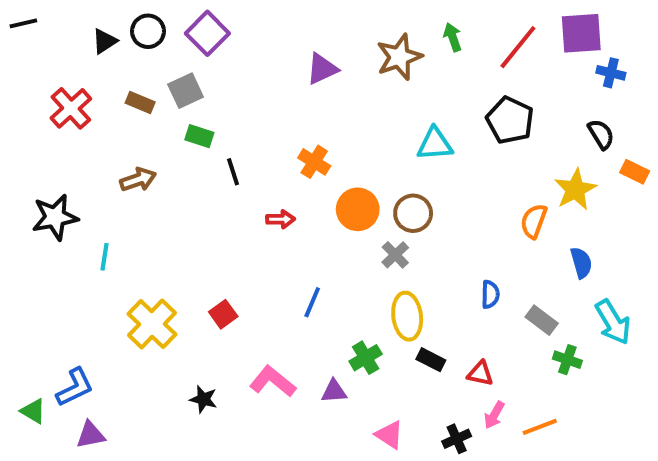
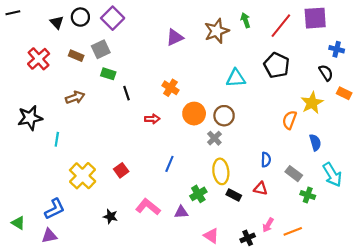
black triangle: (104, 41) -> (57, 22), turned -40
blue cross: (611, 73) -> (337, 49), moved
red triangle: (480, 374) -> (261, 189), moved
blue L-shape: (75, 387) -> (55, 209), moved

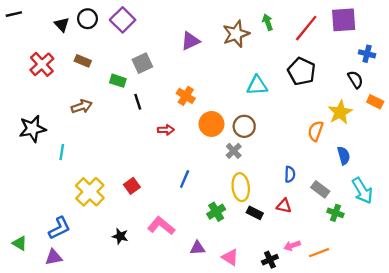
gray square: (101, 49) -> (142, 63), moved
purple triangle: (181, 212) -> (197, 248), moved
pink arrow: (268, 225) -> (292, 246), turned 40

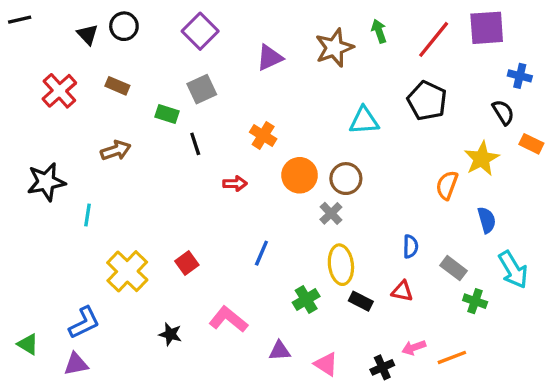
purple square: (123, 20) -> (200, 31), moved

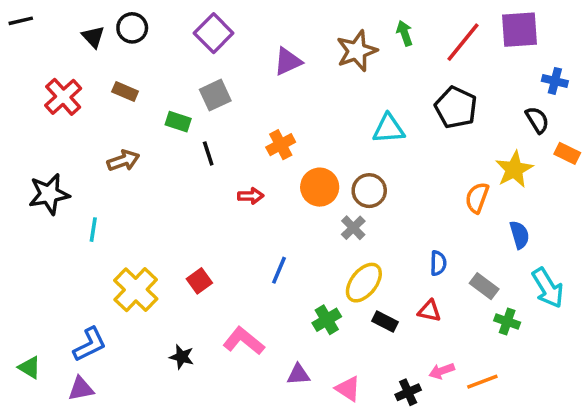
orange cross: (263, 136) -> (281, 145), turned 30
yellow ellipse: (341, 265) -> (364, 283), turned 45

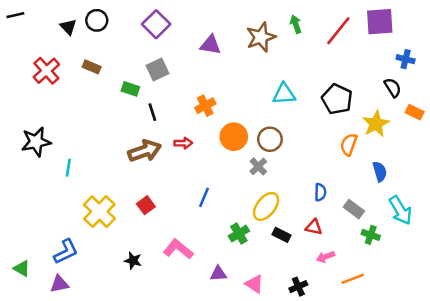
purple triangle: (288, 61) -> (210, 45), turned 35
black pentagon: (456, 107) -> (337, 99), moved
brown arrow: (123, 161) -> (145, 151), moved, size x1.4
pink arrow: (442, 371) -> (325, 257), moved

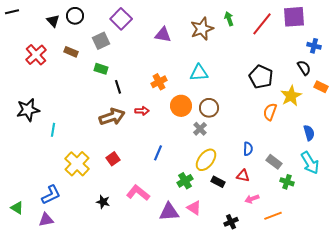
gray square: (158, 69) -> (101, 41), moved
cyan triangle: (284, 94) -> (199, 73), moved
blue semicircle: (380, 172) -> (309, 133), moved
purple triangle: (218, 274) -> (169, 212), size x1.5
pink triangle: (254, 284) -> (194, 208), moved

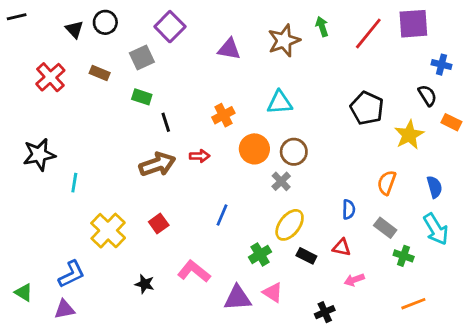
orange semicircle: (270, 112) -> (387, 183), moved
orange line: (273, 216) -> (413, 304), moved

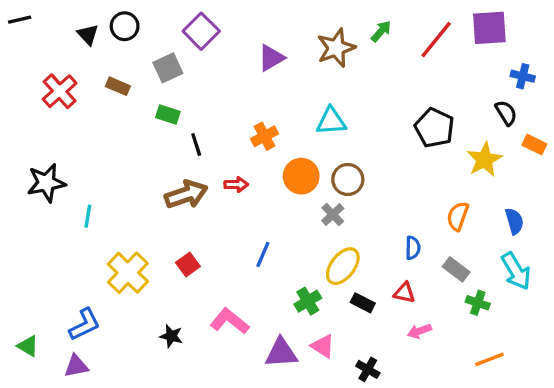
green arrow: (322, 27) -> (381, 31), turned 60
purple triangle: (229, 49) -> (271, 58), turned -40
black cross: (325, 312) -> (368, 369), moved, turned -36

